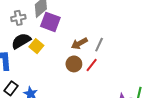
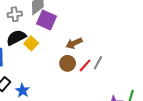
gray line: (99, 45) -> (98, 63), moved

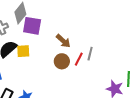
yellow square: (31, 43) -> (23, 51), turned -32
brown arrow: (74, 43) -> (63, 41), turned -98

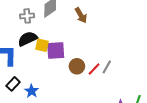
purple square: (32, 26) -> (56, 50), moved, turned -30
brown arrow: (63, 41) -> (81, 15), moved

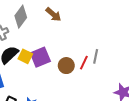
yellow square: (42, 45) -> (25, 56), turned 32

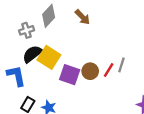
yellow square: (25, 56) -> (49, 57), size x1.5
purple square: (40, 57) -> (70, 75), moved, turned 36

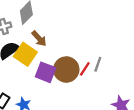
brown arrow: (82, 17) -> (39, 39), moved
brown circle: (90, 71) -> (66, 70), size x1.5

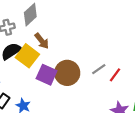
gray line: (98, 64) -> (99, 69), turned 32
red line: (85, 69) -> (115, 75), moved

